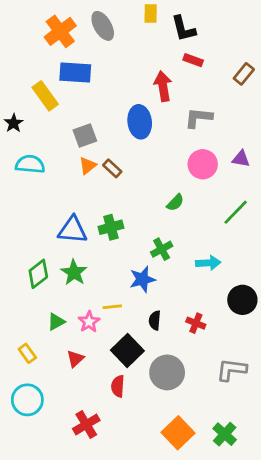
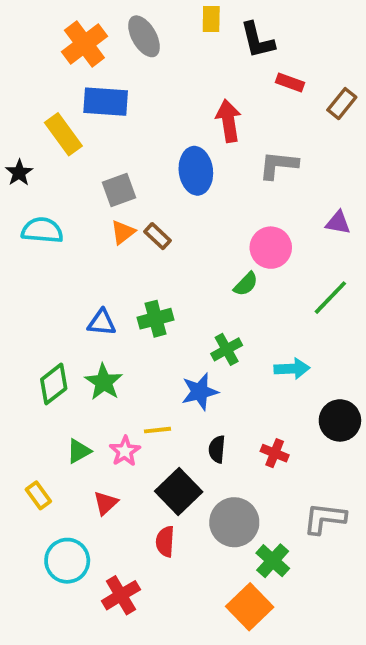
red rectangle: (193, 60) -> (290, 82), moved
pink circle: (203, 164) -> (271, 248), moved
blue triangle: (73, 230) -> (102, 322), size x0.7
cyan circle: (27, 400) -> (67, 561), moved
green cross: (225, 434) -> (273, 561), moved

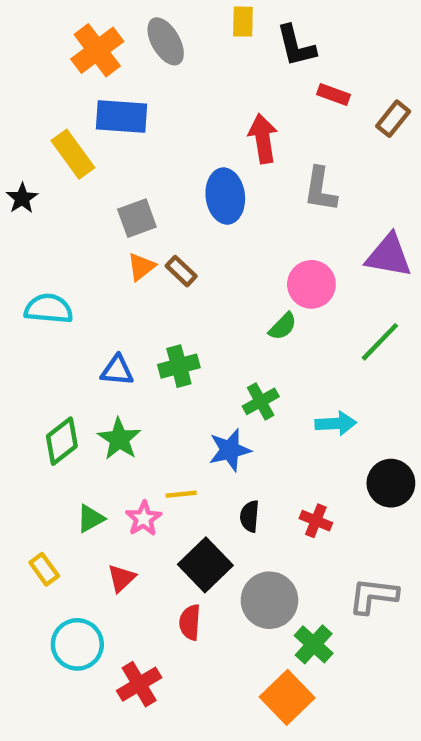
gray L-shape: (278, 165) -> (320, 189), turned -87
purple triangle: (338, 223) -> (389, 256), size x1.6
cyan semicircle: (42, 230) -> (49, 309), moved

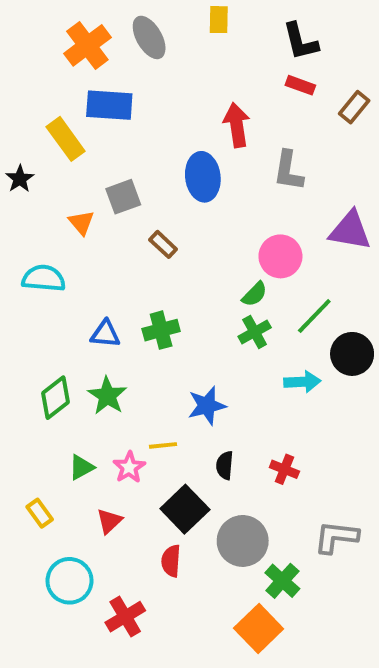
black L-shape: (296, 46) -> (300, 41), moved
orange triangle: (141, 267) -> (81, 223), moved, turned -32
green line: (380, 342) -> (314, 316), moved
green cross: (261, 401) -> (255, 332), moved
black circle: (391, 483) -> (352, 354), moved

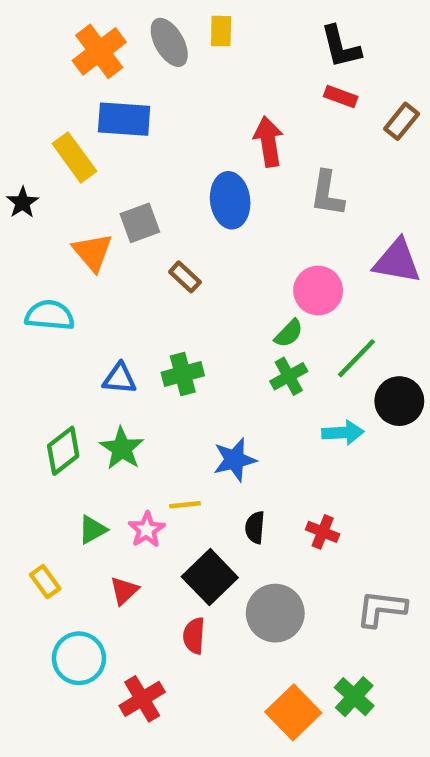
yellow rectangle: (219, 20) -> (221, 31), moved
orange triangle: (81, 223) -> (92, 252), size x1.4
green cross: (282, 581) -> (354, 697), moved

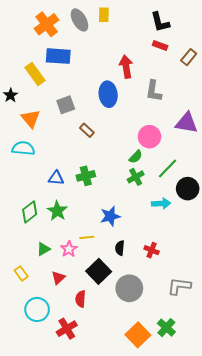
orange triangle: (92, 252) -> (31, 119), moved
red semicircle: (194, 636) -> (81, 299), moved

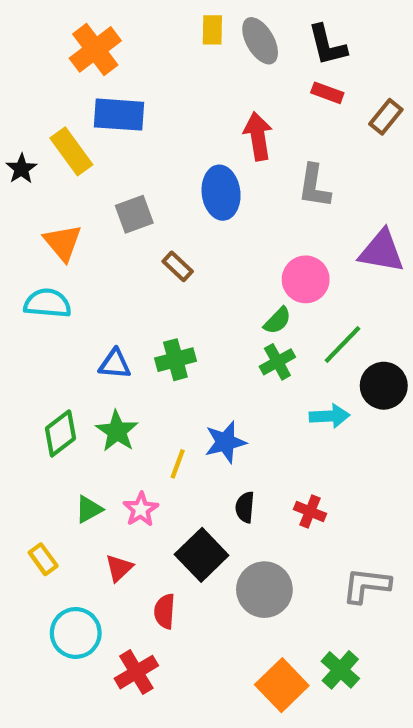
gray ellipse: (79, 20) -> (260, 41), moved
black star: (11, 95) -> (21, 169), moved
yellow line: (87, 237) -> (178, 464), moved, turned -64

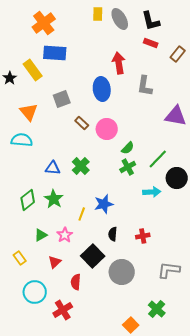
pink circle: (306, 279) -> (107, 129), moved
green cross: (175, 360) -> (81, 166), turned -30
red cross: (310, 512) -> (143, 236), turned -32
orange square: (282, 685) -> (131, 325), moved, size x0.7

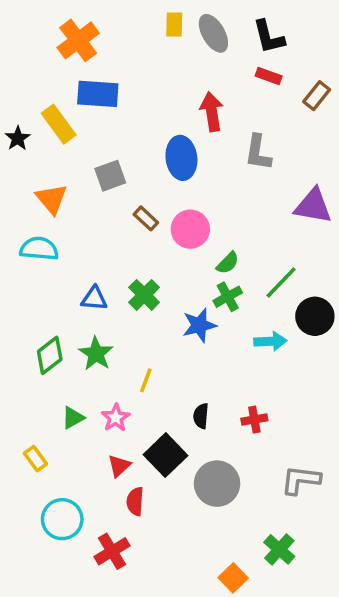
blue star: (104, 204) -> (199, 325), moved
red triangle: (55, 262) -> (119, 466), moved

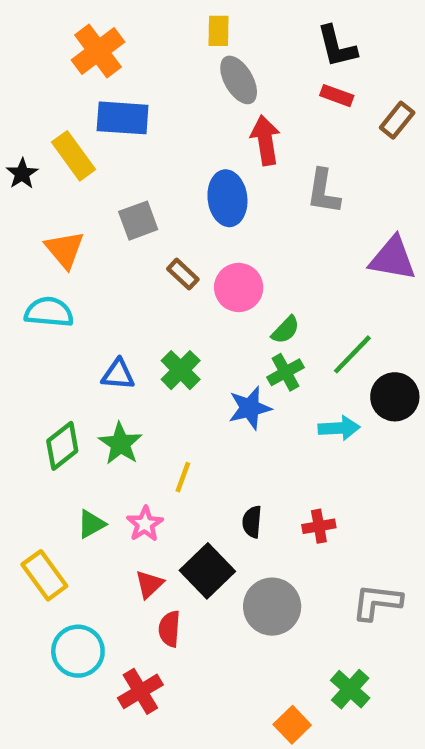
gray ellipse: (213, 33) -> (239, 80), moved
yellow rectangle: (35, 459) -> (44, 575), size x1.5

